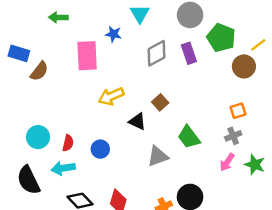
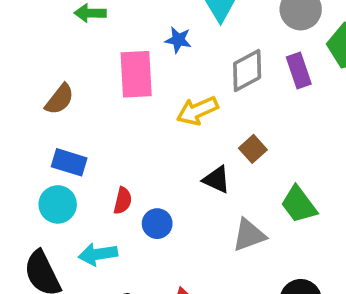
blue rectangle: (19, 53) -> (69, 162), moved
yellow arrow: (111, 96) -> (197, 111), moved
red semicircle: (68, 143) -> (123, 201), moved

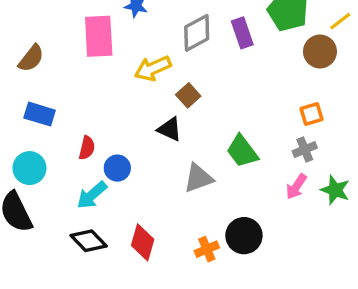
brown square: (253, 149) -> (188, 95), moved
cyan circle: (58, 204) -> (29, 168), moved
cyan arrow: (98, 254) -> (92, 195), moved, turned -32

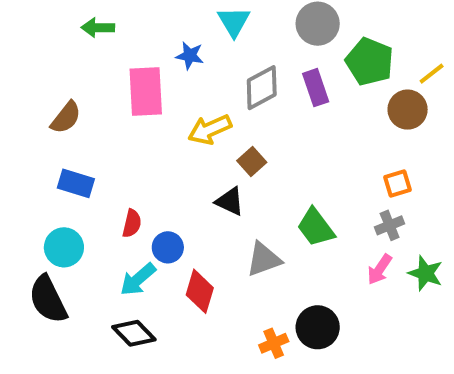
red diamond: (143, 242) -> (200, 291), moved

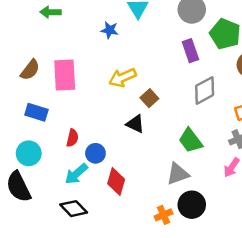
gray diamond: (262, 88) -> (205, 90), moved
pink rectangle: (146, 92) -> (65, 75), moved
gray triangle: (264, 259) -> (178, 174), moved

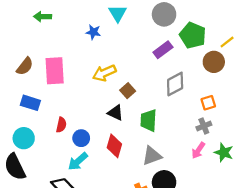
purple rectangle: (190, 51) -> (163, 50), turned 72
green trapezoid: (190, 140) -> (149, 120), moved, turned 40
cyan arrow: (76, 174) -> (78, 161), moved
red diamond: (116, 182) -> (114, 146), moved

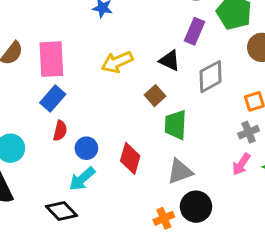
purple rectangle: (163, 50) -> (195, 31), turned -30
brown square: (128, 91) -> (155, 96), moved
blue rectangle: (30, 103) -> (53, 99), moved, turned -66
black triangle: (115, 113) -> (170, 61), moved

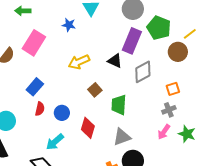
purple rectangle: (195, 31) -> (132, 41), size x1.4
pink rectangle: (51, 59) -> (34, 43), moved, turned 35
brown square: (155, 96) -> (95, 90), moved
blue circle: (86, 148) -> (62, 113), moved

